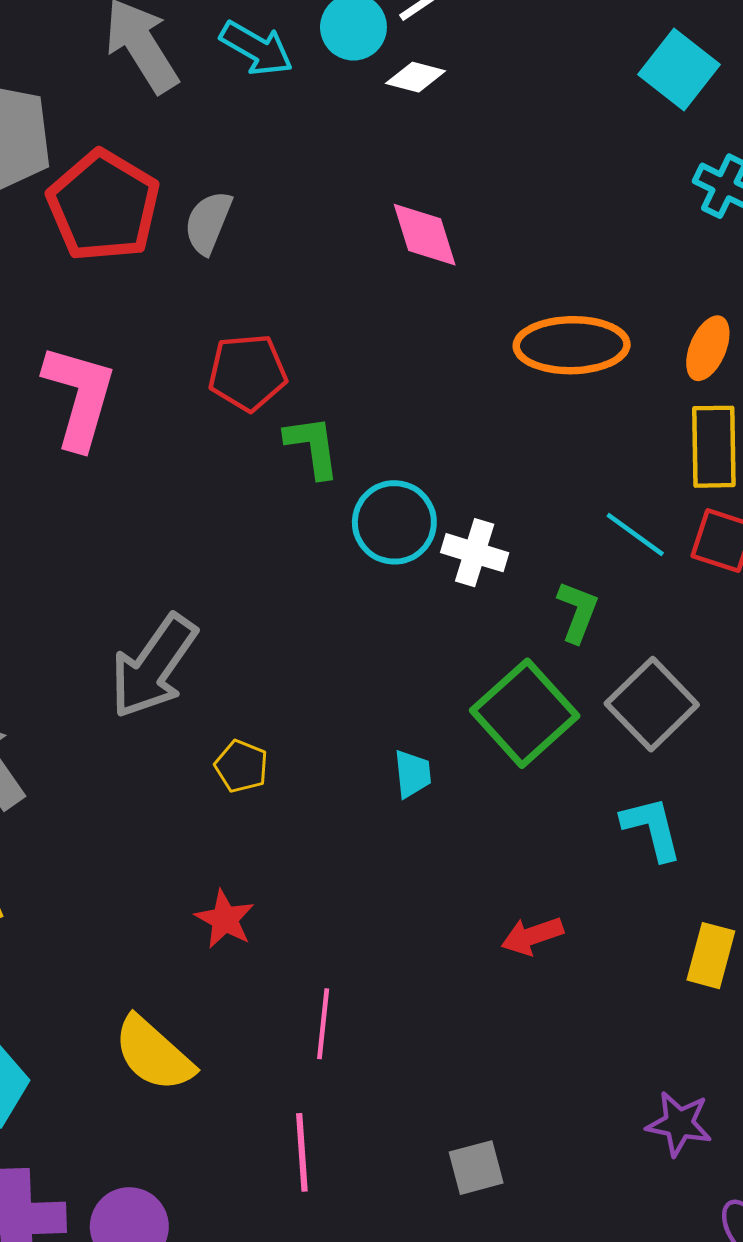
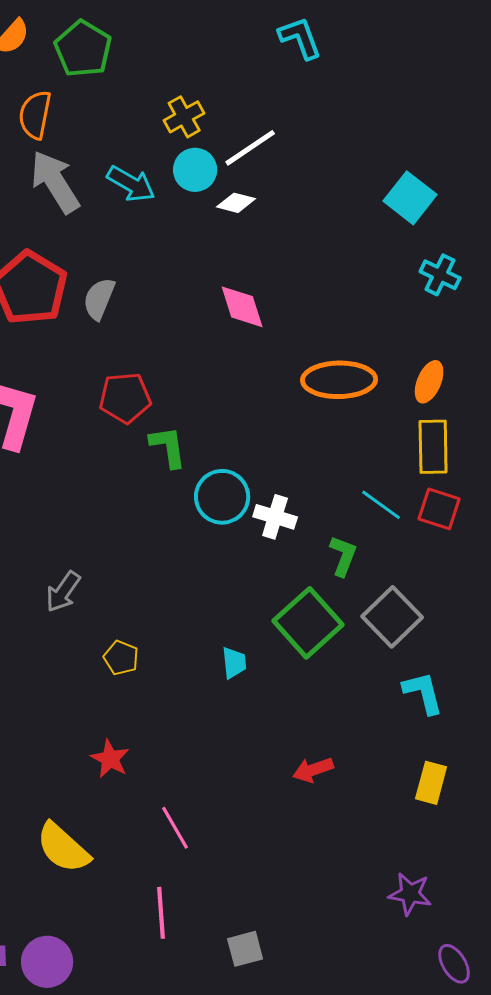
gray arrow: (154, 666) -> (63, 592), size x0.6
cyan L-shape: (652, 828) -> (423, 693), moved
pink line: (323, 1024) -> (175, 828), turned -36
gray square: (476, 1168) -> (245, 949), moved

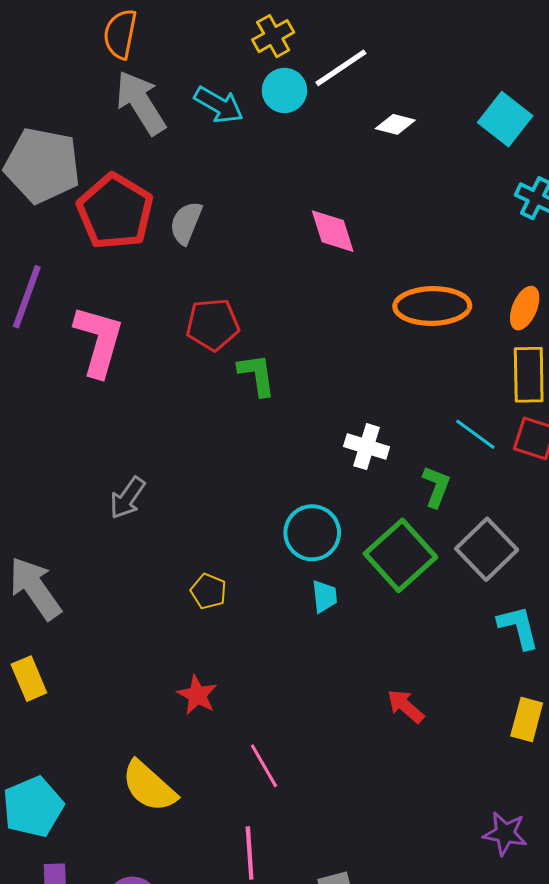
white diamond: (236, 203) -> (395, 124), moved
cyan circle: (222, 497) -> (312, 533), moved
gray arrow: (63, 592) -> (127, 498), moved
red arrow: (313, 770) -> (406, 706), turned 60

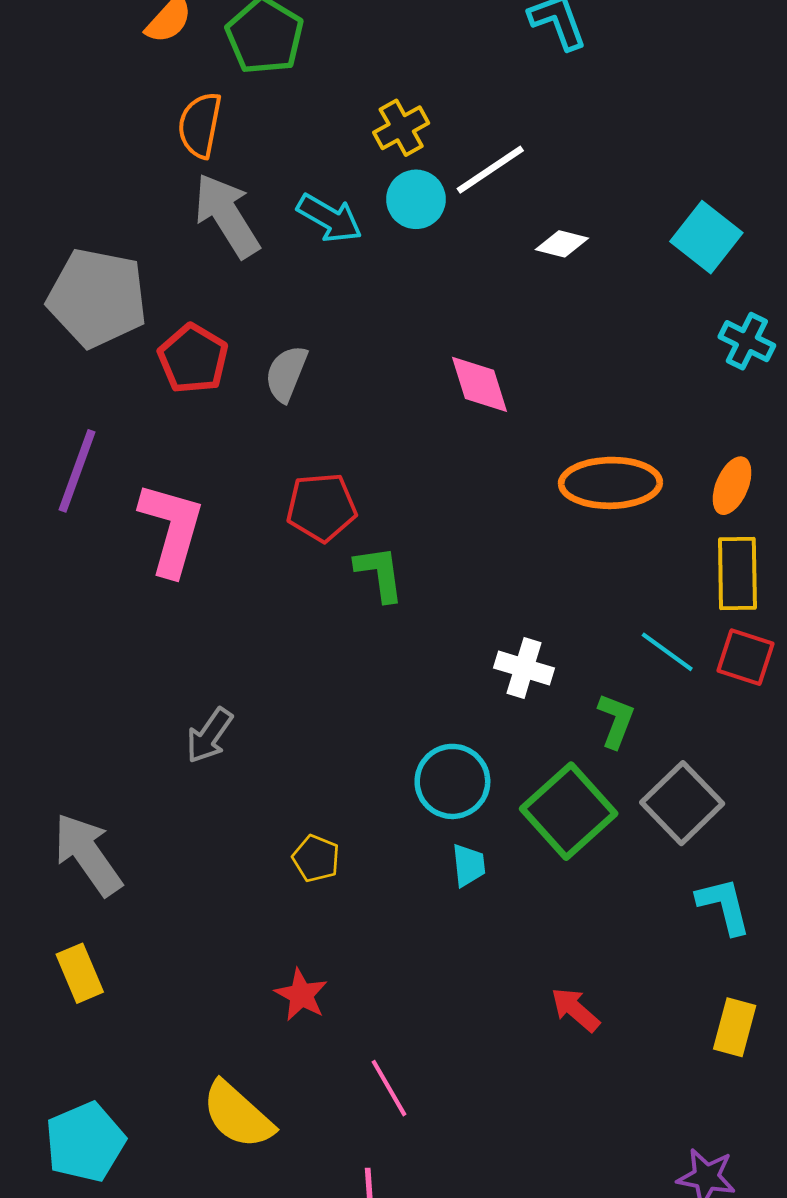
red pentagon: (115, 212) -> (193, 359), size x0.7

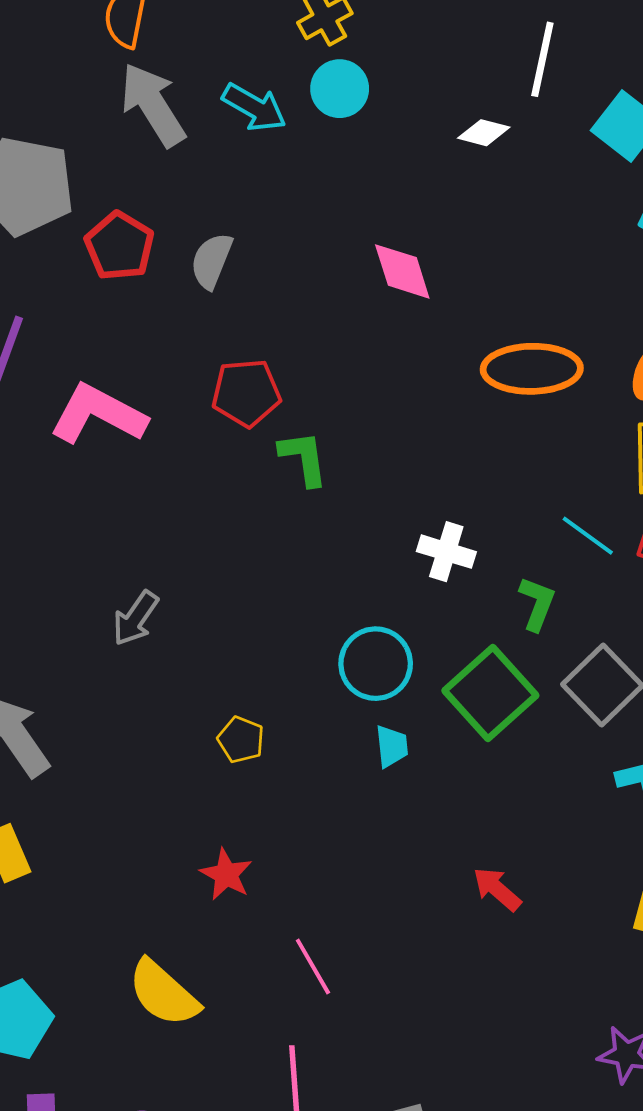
white line: (490, 170) -> (542, 59), moved, turned -44
pink L-shape: (172, 529) -> (98, 414), turned -78

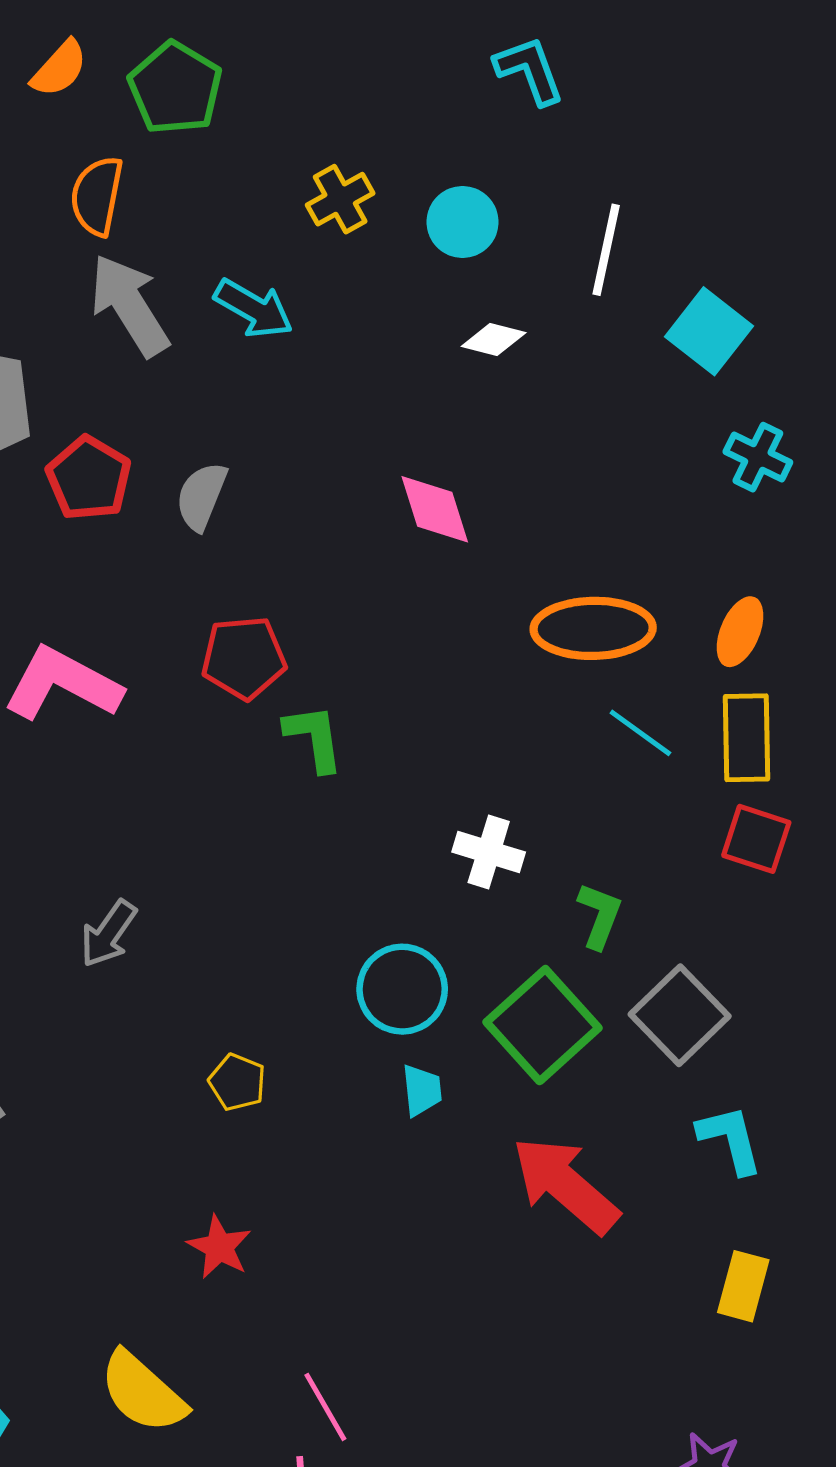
cyan circle: (340, 89) -> (463, 222), moved
white diamond: (484, 133) -> (494, 340), moved
cyan line: (588, 536) -> (640, 733), moved
red arrow: (497, 889) -> (565, 1185), moved, size x1.8
pink line: (313, 966) -> (325, 1407), moved

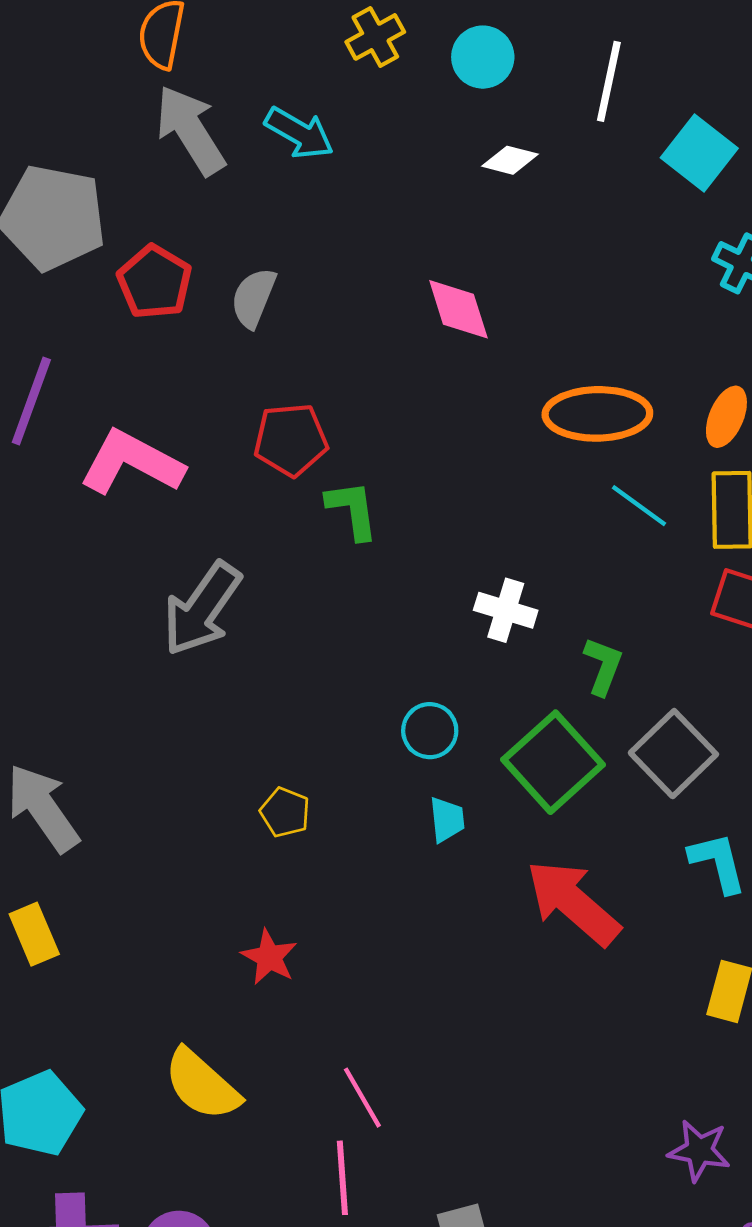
gray arrow: (108, 934) -> (202, 609), moved, size x1.6
cyan circle: (402, 989) -> (430, 731), size x0.7

